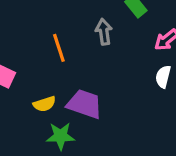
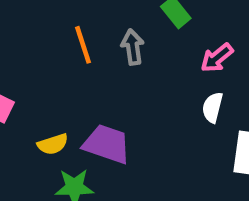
orange line: (59, 48) -> (83, 45), moved

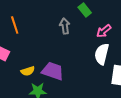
orange line: (83, 45) -> (15, 25), moved
white semicircle: (212, 107) -> (102, 54), size x1.5

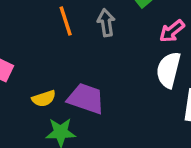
orange line: (15, 25) -> (66, 21), moved

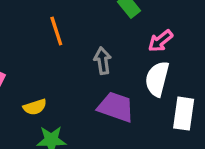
gray arrow: (106, 23) -> (103, 61), moved
purple trapezoid: (86, 99) -> (116, 107), moved

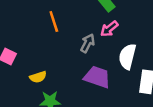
pink arrow: (160, 41) -> (109, 29), moved
gray arrow: (103, 61) -> (88, 43), turned 36

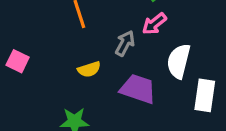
yellow semicircle: (38, 77) -> (89, 69), moved

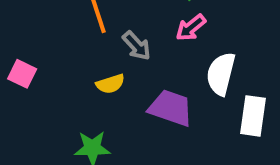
gray arrow: (125, 43) -> (137, 46), moved, turned 110

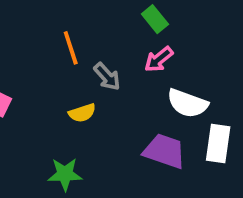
white semicircle: (221, 74) -> (187, 103), turned -84
purple trapezoid: (171, 108) -> (164, 151), moved

